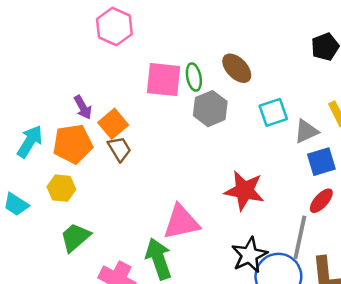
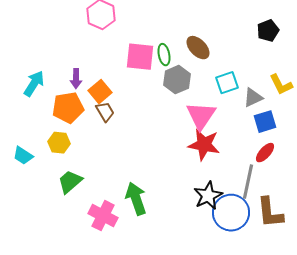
purple arrow: (83, 107) -> (76, 79), turned 30
cyan arrow: (30, 141) -> (34, 84), moved
pink triangle: (181, 222) -> (201, 116), moved, turned -44

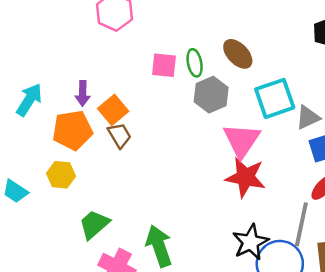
pink square: (140, 57) -> (164, 65), size x0.7
cyan square: (227, 83) -> (275, 98), size x1.4
green trapezoid: (70, 182) -> (94, 224), moved

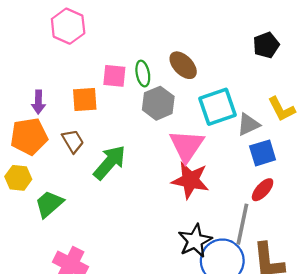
orange square: (113, 110) -> (85, 100), moved, turned 36
green trapezoid: (94, 224) -> (49, 204), moved
green arrow: (159, 246) -> (110, 162), moved, turned 60

